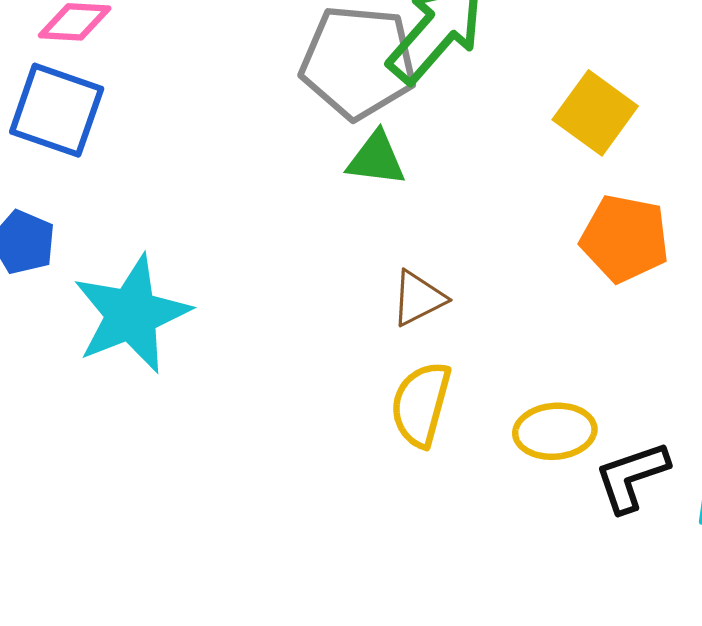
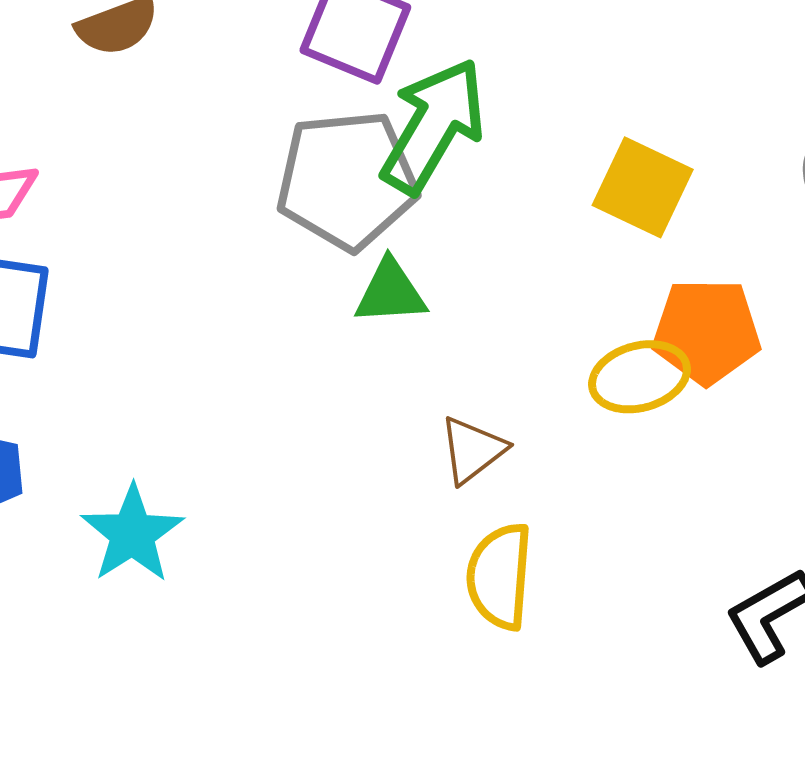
cyan star: (131, 314) -> (132, 534), size x0.7
yellow ellipse: (555, 431) -> (640, 377), moved

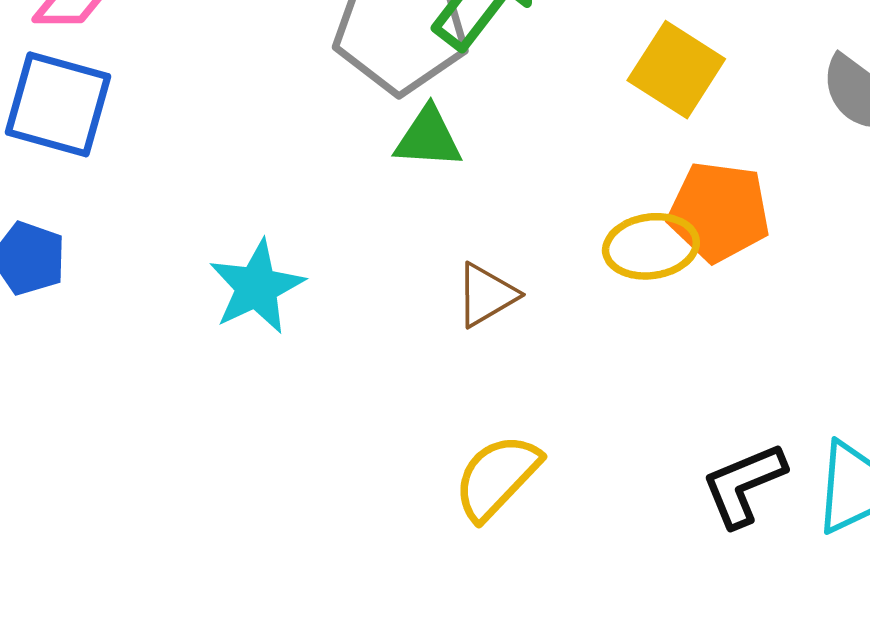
cyan star: (132, 534) -> (257, 287), moved
yellow semicircle: (500, 576) -> (497, 477), moved, turned 32

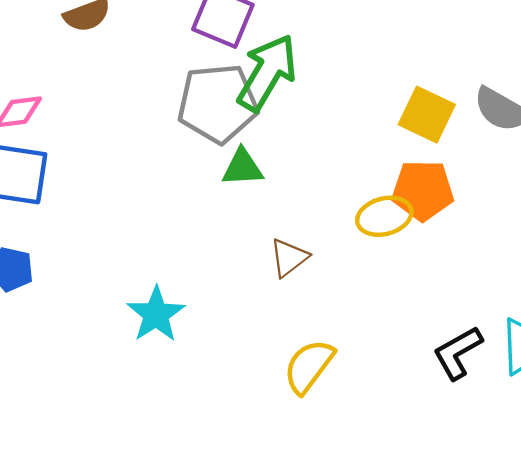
yellow square: (676, 70) -> (427, 115), moved
cyan star: (257, 287) -> (156, 314), moved

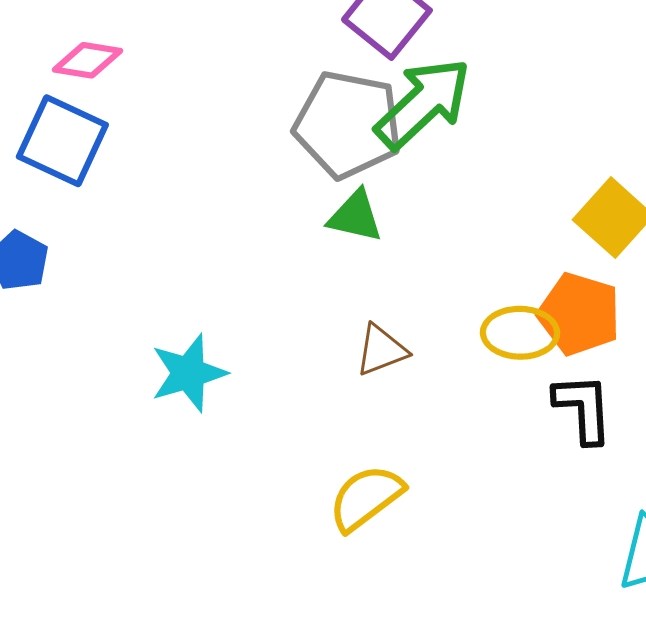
black L-shape: (458, 353) -> (583, 408), moved, turned 100

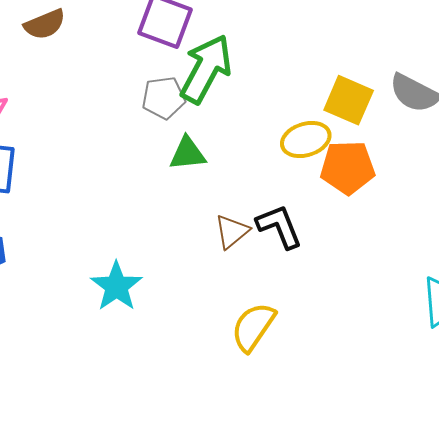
gray pentagon: (348, 124) -> (164, 98), size x0.6
yellow ellipse: (520, 333) -> (306, 140), moved
black L-shape: (583, 408) -> (279, 226), moved

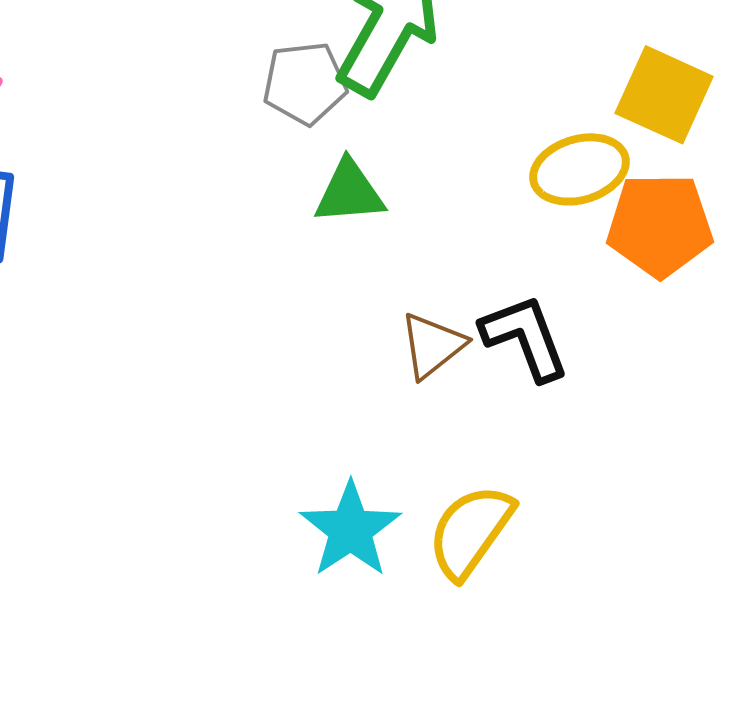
cyan star: (116, 286) -> (350, 530), moved

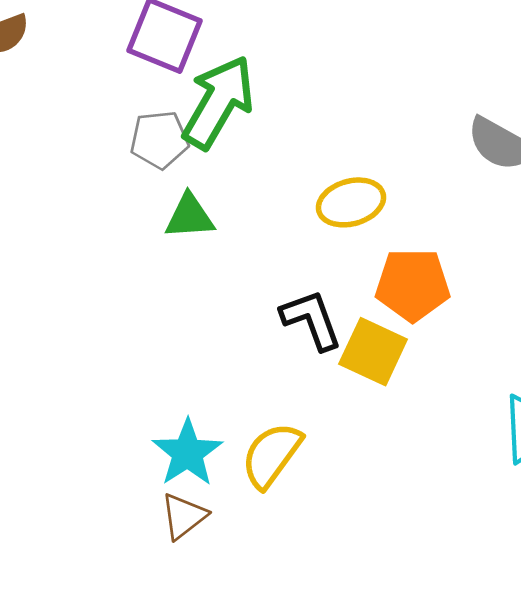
yellow square: (664, 95) -> (373, 352), moved
orange pentagon: (660, 225) -> (413, 285), moved
brown triangle: (432, 345) -> (184, 516), moved

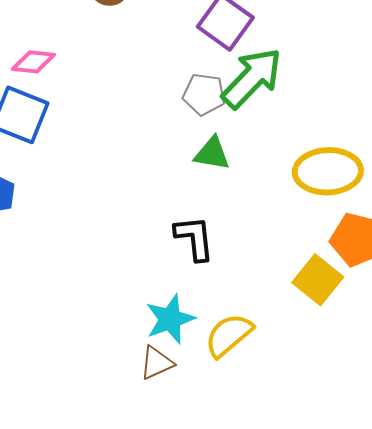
yellow ellipse: (351, 202) -> (328, 171), size x1.4
black L-shape: (311, 320) -> (194, 238), moved

